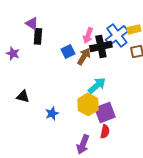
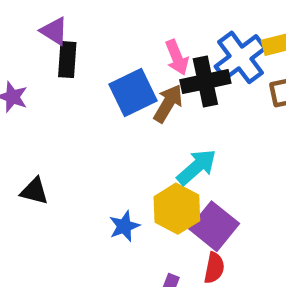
pink arrow: (88, 35) -> (177, 57), turned -42
blue square: (68, 51) -> (133, 92), size x1.5
purple square: (105, 112) -> (214, 226), turned -30
blue star: (52, 113) -> (124, 226), moved

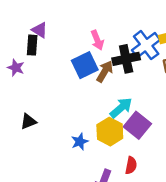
pink arrow: (177, 57) -> (97, 40), moved
black rectangle: (67, 60) -> (32, 45), moved
black triangle: (34, 191) -> (28, 122), turned -36
purple square: (214, 226) -> (137, 125), moved

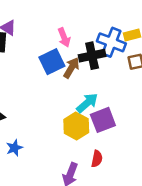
blue cross: (146, 45) -> (111, 42), turned -32
purple square: (137, 125) -> (103, 120), turned 30
blue star: (80, 142) -> (14, 148), moved

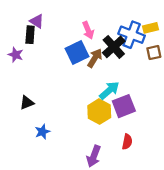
black cross: (92, 56) -> (114, 47), turned -30
red semicircle: (97, 159) -> (127, 142), moved

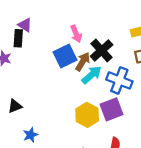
blue cross: (132, 35) -> (119, 80), moved
cyan arrow: (109, 90) -> (92, 75), moved

